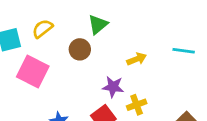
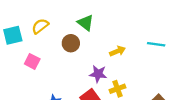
green triangle: (98, 24) -> (86, 23), turned -42
pink square: (33, 72) -> (32, 61), size x0.6

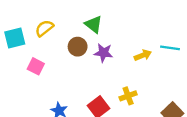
yellow arrow: (117, 51) -> (143, 55), moved
purple star: (98, 74) -> (103, 53), moved

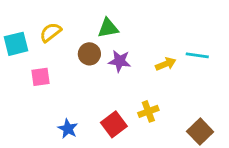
green triangle: (94, 24) -> (108, 28), turned -48
pink square: (36, 66) -> (41, 77), turned -35

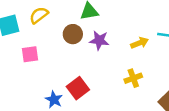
yellow cross: (148, 111) -> (133, 78), moved
red square: (114, 124) -> (78, 88), moved

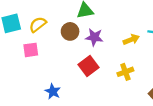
yellow semicircle: (39, 15) -> (38, 25), moved
red square: (78, 88) -> (89, 66), moved

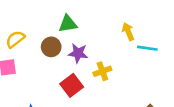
yellow arrow: (131, 40) -> (128, 32), moved, turned -91
yellow cross: (125, 72) -> (102, 71), moved

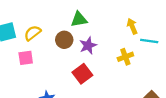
purple star: (78, 53) -> (88, 45), turned -30
yellow cross: (102, 71) -> (125, 57), moved

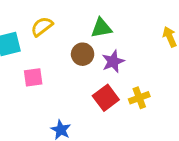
yellow semicircle: (33, 33) -> (42, 27), moved
yellow cross: (125, 57) -> (139, 98), moved

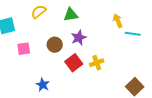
yellow semicircle: (42, 27) -> (39, 12), moved
brown circle: (83, 54) -> (55, 45), moved

